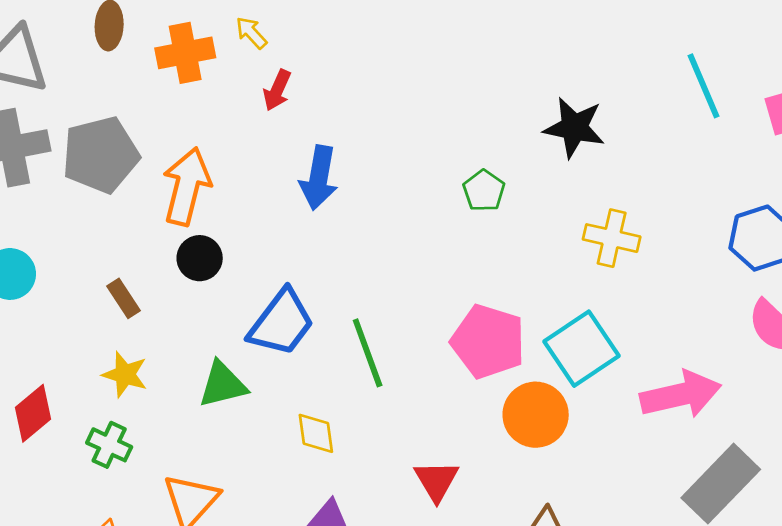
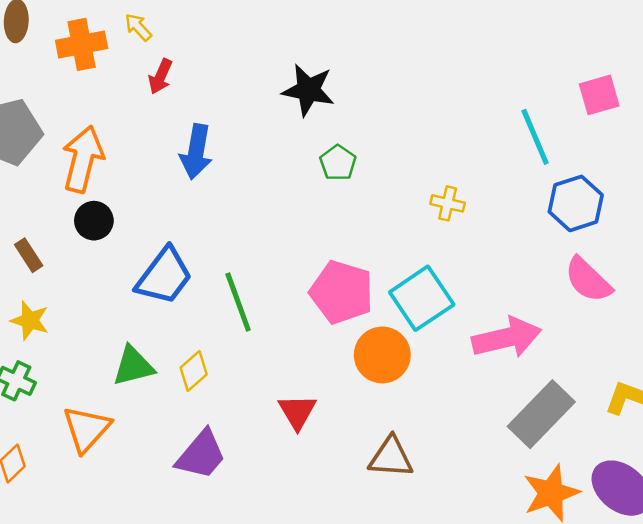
cyan line: (704, 86) -> (535, 137), moved
black star: (574, 128) -> (308, 90), moved
yellow cross: (612, 238) -> (448, 203), size x0.7
green triangle: (223, 385) -> (133, 366), moved
yellow diamond: (316, 433) -> (194, 371), turned 57

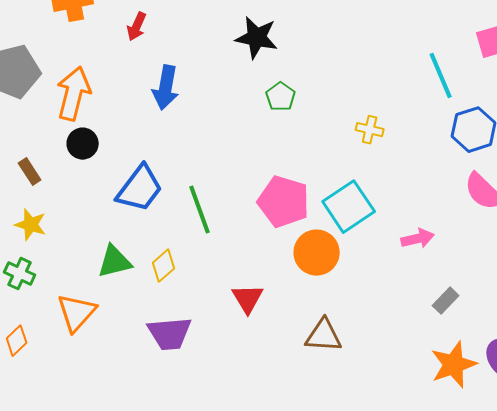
pink arrow: (507, 338) -> (418, 239), size x0.6
gray rectangle: (541, 414) -> (446, 301), size x0.5
purple trapezoid: (201, 455) -> (170, 334), turned 45

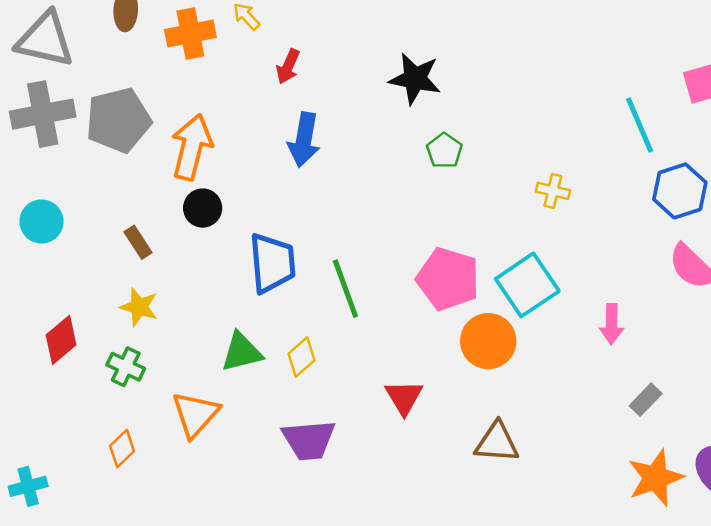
red arrow: (137, 27) -> (288, 66), moved
blue trapezoid: (140, 189) -> (272, 263), turned -42
pink arrow: (418, 239) -> (612, 324), turned 104

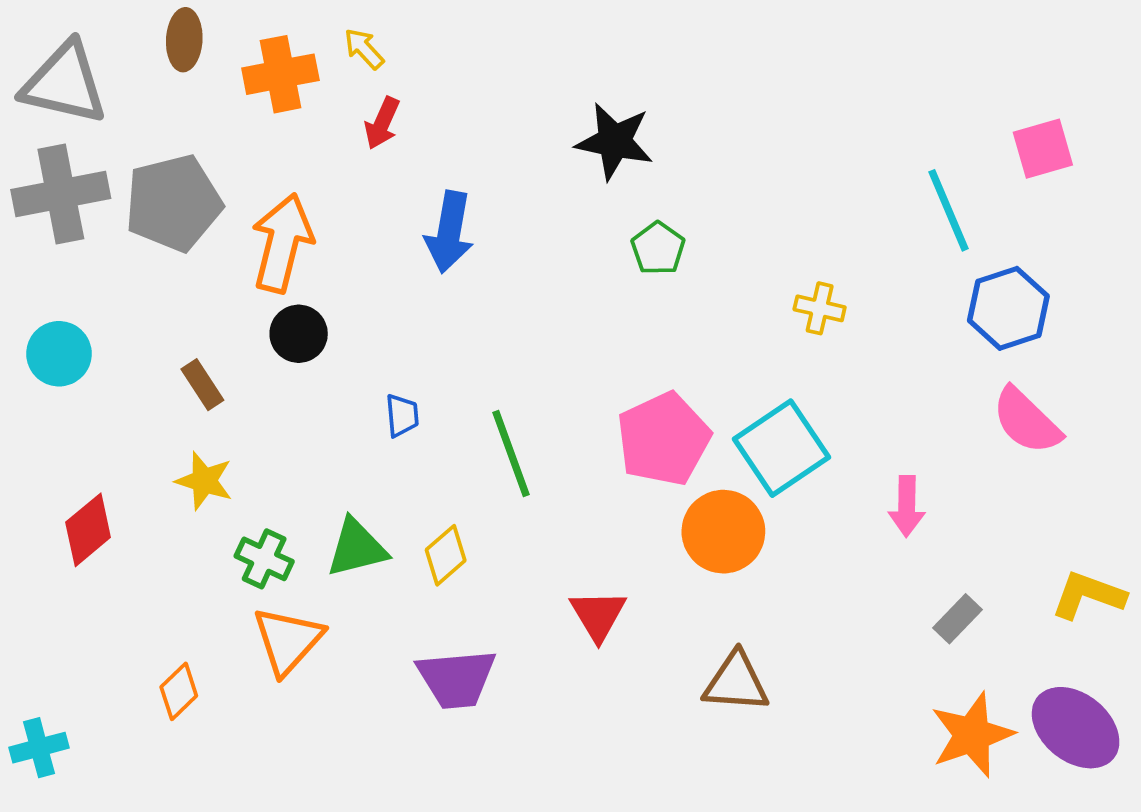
red arrow: (288, 66) -> (382, 123), moved
blue trapezoid: (272, 263) -> (402, 415), size x0.5
pink pentagon: (448, 279) -> (663, 439), turned 30
green cross: (126, 367) -> (264, 559), moved

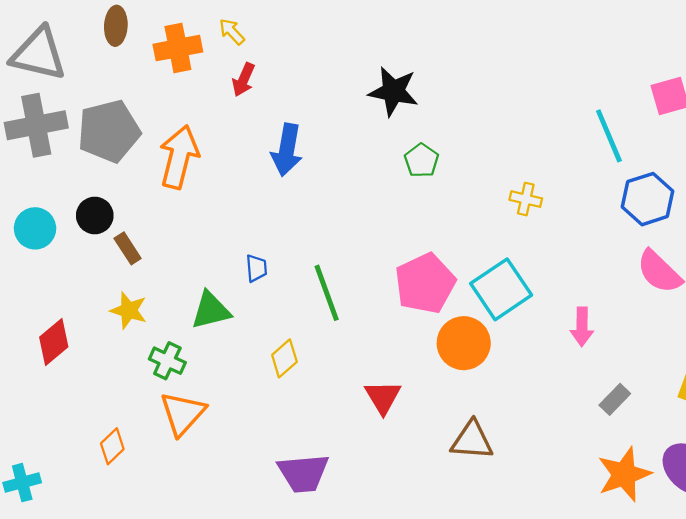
black circle: (299, 334) -> (95, 215), moved
green triangle: (357, 548) -> (211, 310), moved
purple trapezoid: (457, 679) -> (303, 473), moved

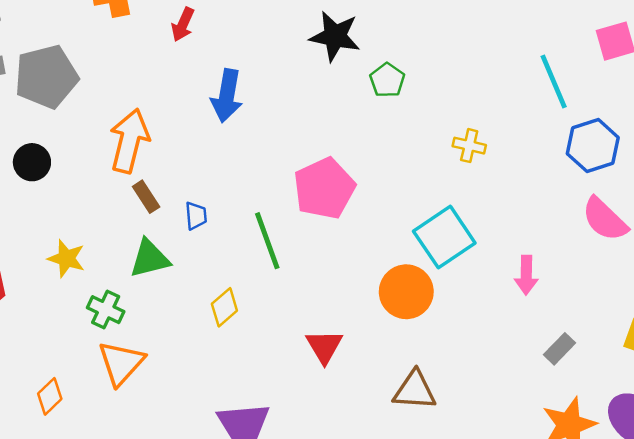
orange arrow: (179, 157) -> (129, 141), moved
green pentagon: (422, 160) -> (387, 80), moved
brown rectangle: (128, 248) -> (146, 197), moved
pink pentagon: (425, 283) -> (324, 188), moved

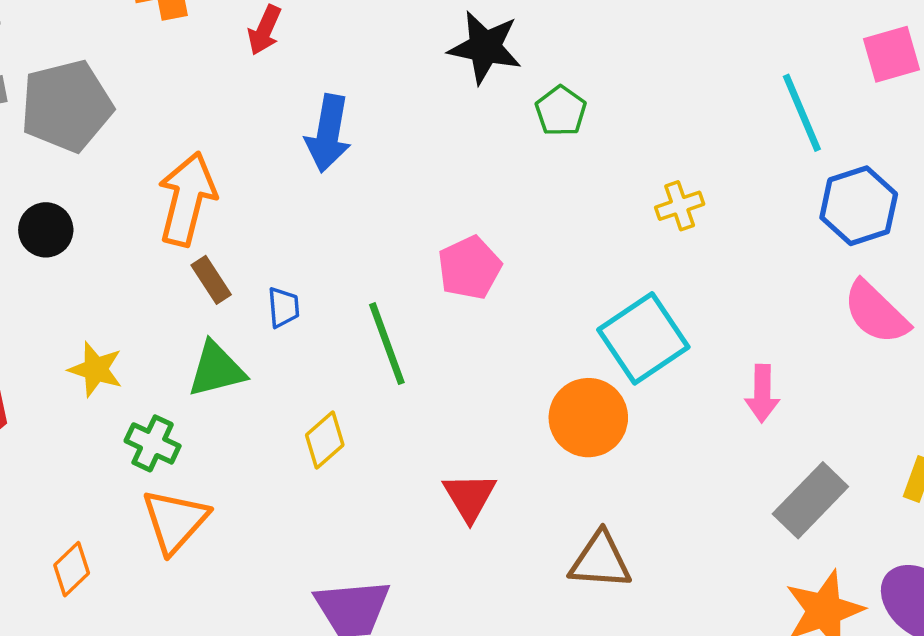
yellow cross: (469, 146) -> (680, 206), turned -32
pink pentagon: (324, 188) -> (469, 268), size x0.7
gray rectangle: (560, 349) -> (810, 500), size x1.6

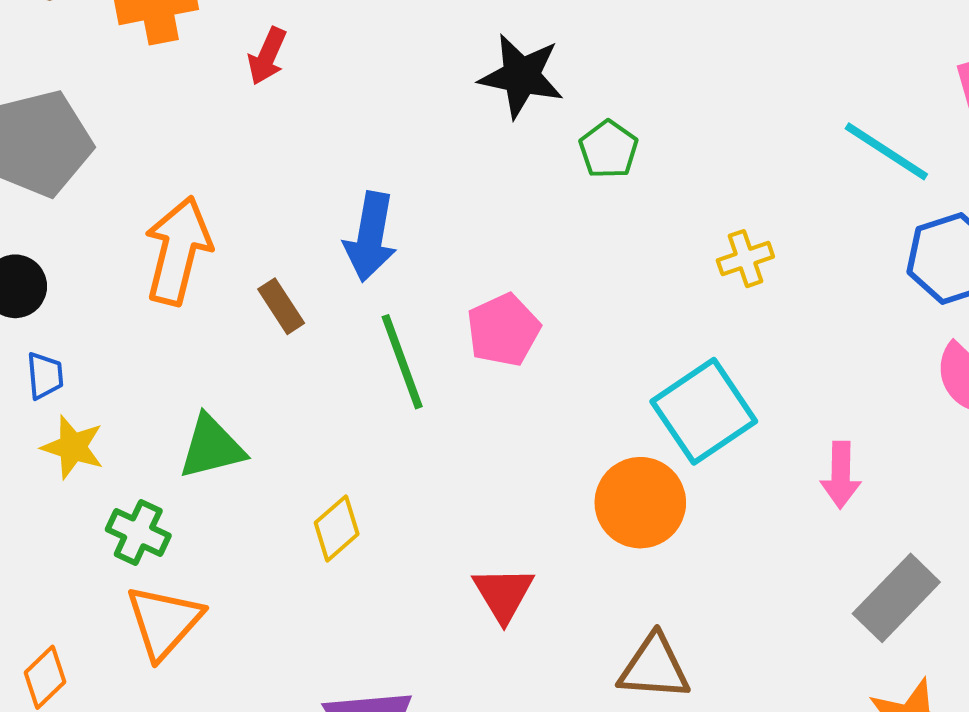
cyan line: (802, 113) -> (886, 151), turned -34
blue arrow: (328, 133) -> (370, 237), moved
brown rectangle: (211, 280) -> (281, 306), moved
blue trapezoid: (283, 307) -> (45, 376), moved
green line: (387, 344) -> (402, 362), moved

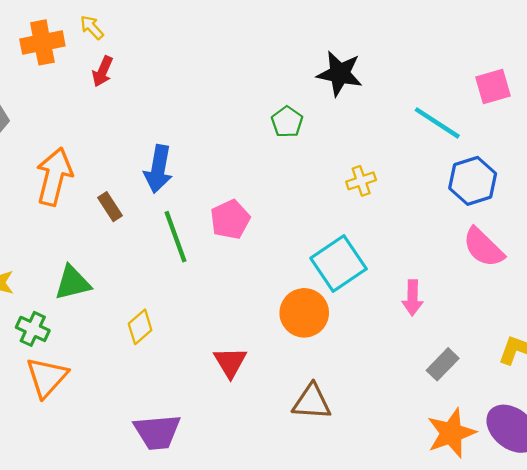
black star: (521, 76) -> (340, 74), moved
gray rectangle: (896, 598) -> (443, 364), size x0.7

